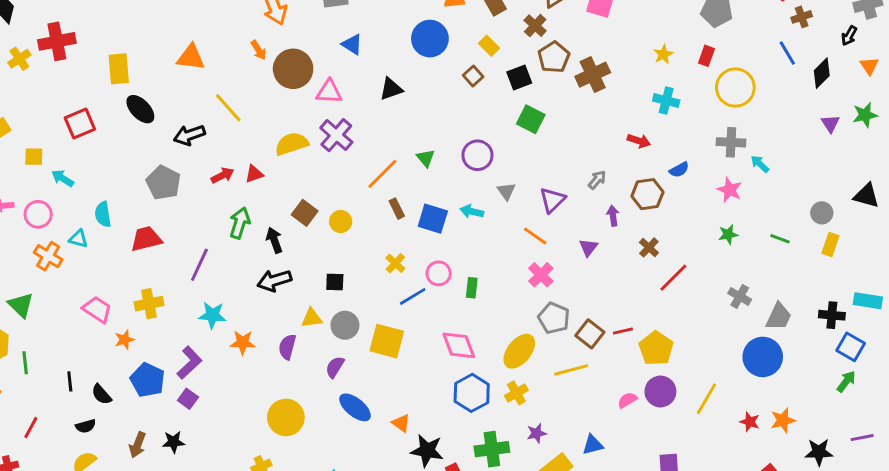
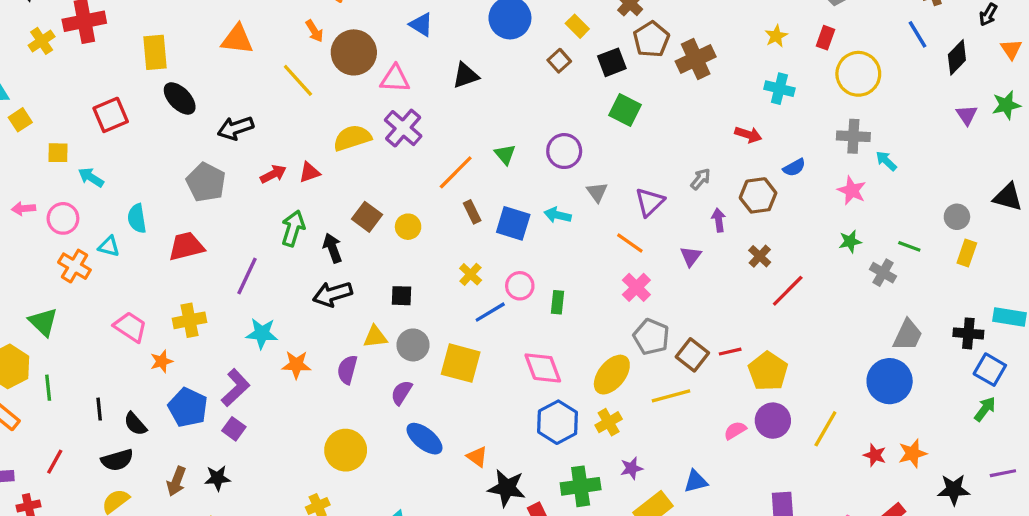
yellow line: (228, 108) -> (298, 80), moved
gray cross: (740, 296) -> (883, 273), moved
black semicircle: (86, 426) -> (117, 460), size x1.4

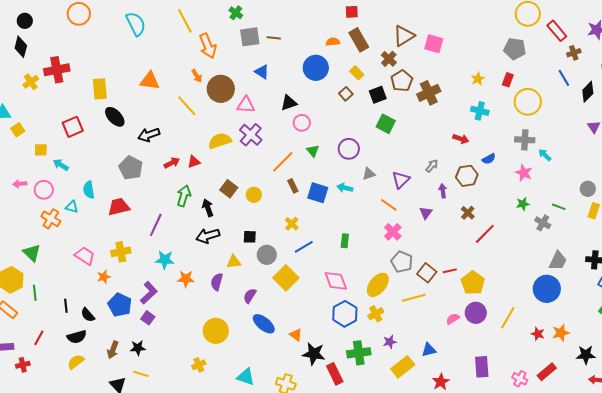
gray triangle: (597, 192) -> (369, 174), turned 48
pink circle: (520, 286) -> (302, 123), moved
gray circle: (413, 345) -> (267, 255), moved
yellow square: (461, 363) -> (286, 278), turned 30

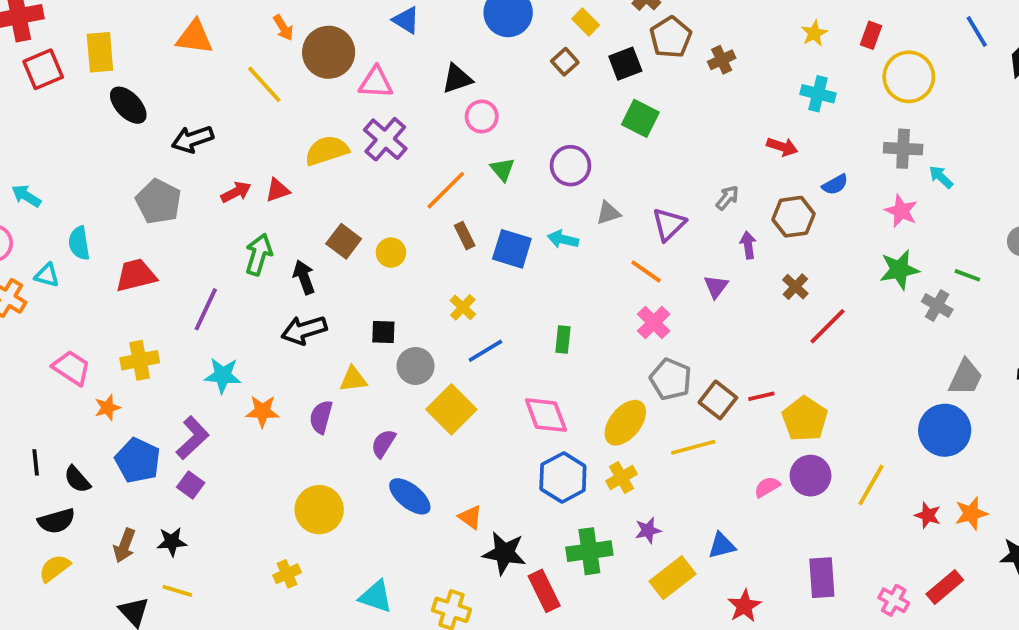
brown cross: (429, 93) -> (722, 60), size x0.6
red square: (73, 127) -> (43, 69), moved
green star: (523, 204) -> (899, 270), size x1.5

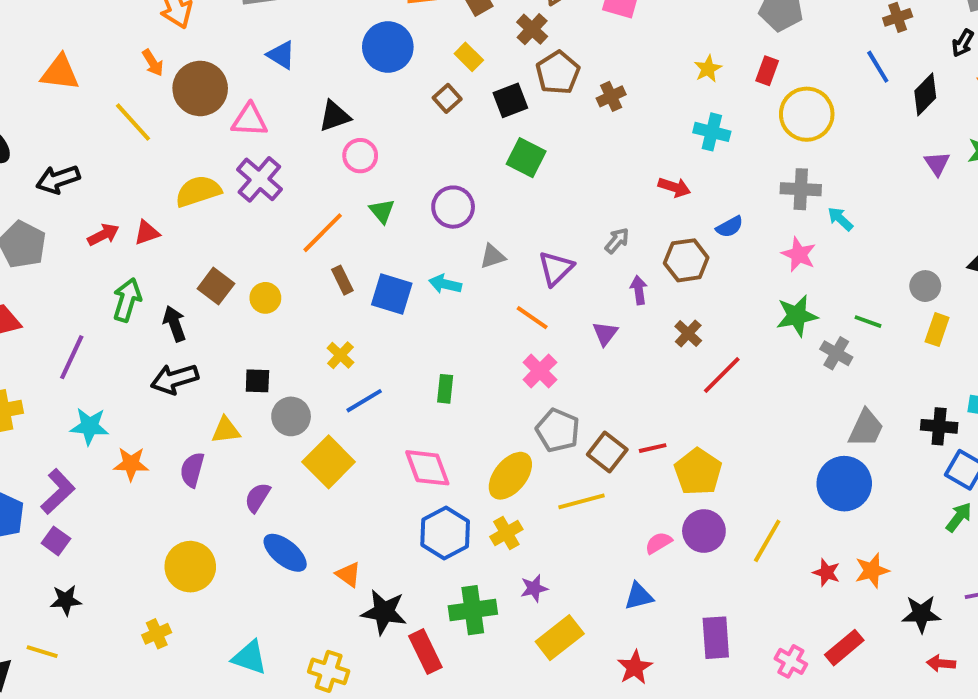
black star: (172, 542) -> (66, 600), moved
blue triangle: (722, 546) -> (639, 596), moved

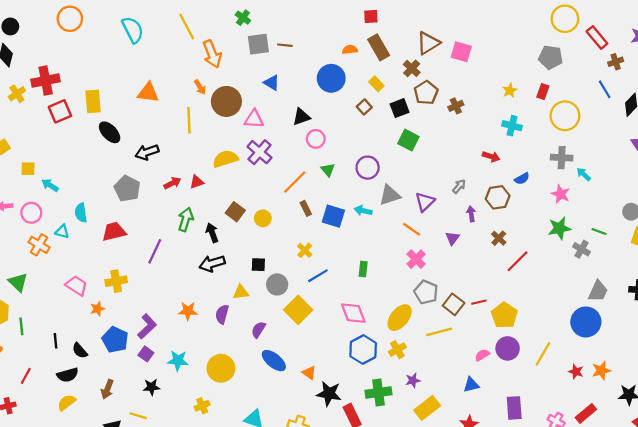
yellow line: (133, 122) -> (189, 120), turned 40
gray triangle: (493, 256) -> (390, 195), size x1.5
cyan star: (90, 426) -> (178, 361), moved

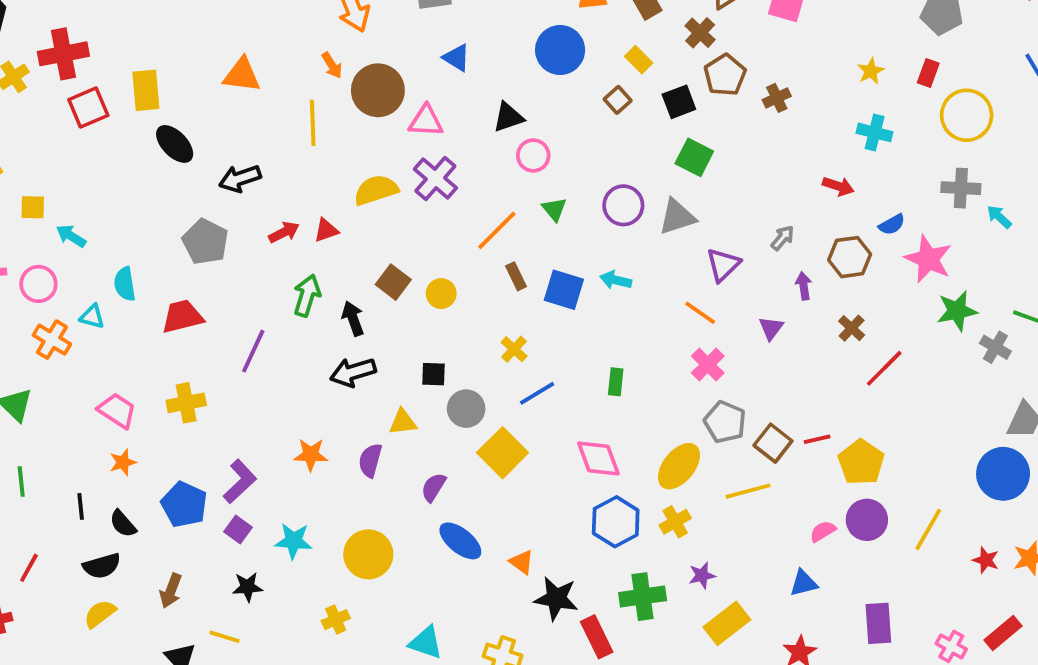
pink star: (561, 194) -> (928, 259), moved, size x1.4
gray triangle: (390, 195) -> (677, 217), moved
orange star: (97, 309) -> (123, 462), moved

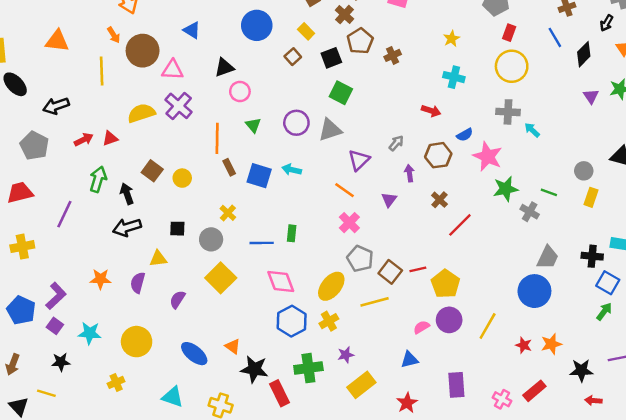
red rectangle: (928, 73) -> (509, 33), moved
orange line: (497, 230) -> (217, 138), turned -44
blue line: (537, 393) -> (262, 243), moved, turned 30
gray circle: (466, 409) -> (211, 239), moved
blue ellipse: (460, 541) -> (194, 354), moved

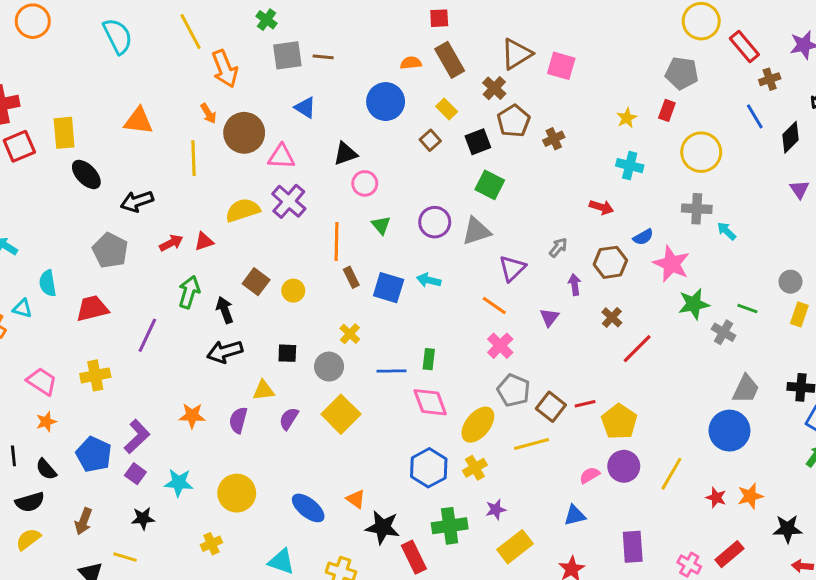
red rectangle: (509, 33) -> (667, 110), moved
pink diamond: (281, 281) -> (430, 402), moved
purple semicircle: (177, 299) -> (289, 419), moved

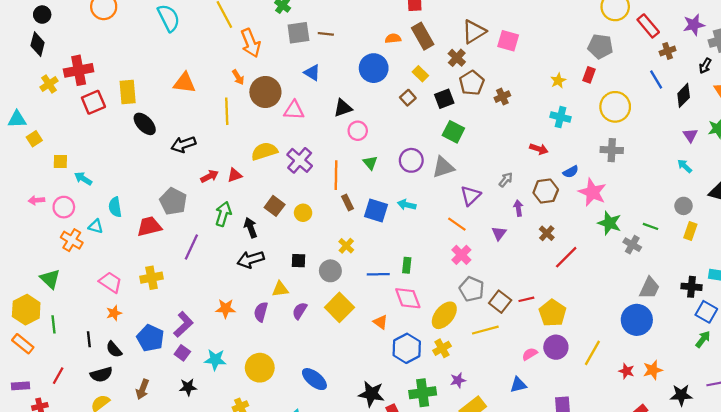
purple cross: (289, 201) -> (300, 160), moved
cyan arrow: (726, 231) -> (685, 166), moved
gray pentagon: (110, 250) -> (173, 201), moved
green star: (694, 304) -> (609, 223), turned 30
orange triangle: (356, 499) -> (380, 322), moved

